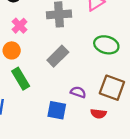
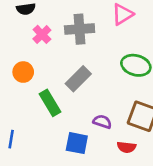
pink cross: (20, 26) -> (42, 34), moved
green rectangle: (21, 79) -> (50, 103), moved

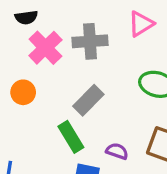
pink cross: (42, 34) -> (45, 48), size x1.5
green rectangle: (50, 103) -> (71, 137), moved

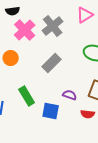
gray cross: (90, 41) -> (53, 26), turned -35
green rectangle: (71, 137) -> (27, 96), moved

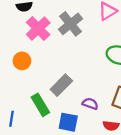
gray rectangle: (52, 63) -> (61, 85), moved

